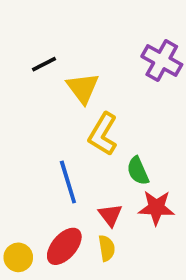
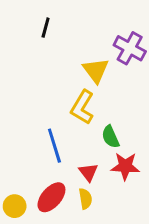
black line: (44, 64) -> (46, 28), moved, turned -48
yellow triangle: (83, 88) -> (96, 70), moved

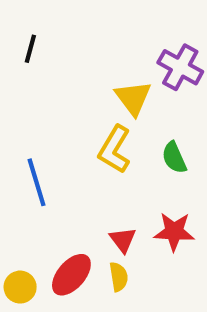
black line: (46, 28) -> (30, 49), moved
green semicircle: (110, 137) -> (174, 158), moved
blue line: (54, 146) -> (37, 182), moved

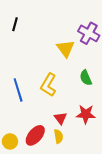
yellow L-shape: (115, 149) -> (48, 85), moved

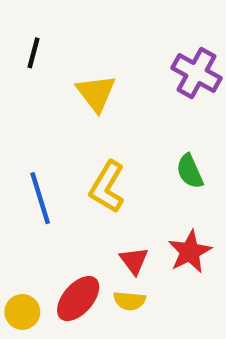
yellow triangle: (66, 48) -> (96, 93), moved
red star: (86, 114) -> (190, 252), turned -30
yellow semicircle: (58, 136) -> (130, 301), turned 104

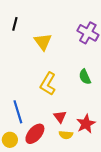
blue line: (40, 198) -> (18, 112), moved
red star: (190, 252) -> (86, 124), moved
yellow semicircle: (130, 301) -> (66, 135), moved

